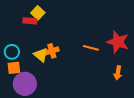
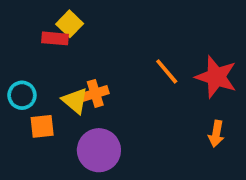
orange line: (91, 48) -> (167, 71), moved, turned 35
orange square: (14, 68) -> (42, 126), moved
purple circle: (25, 84) -> (99, 150), moved

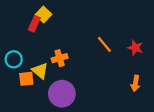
red rectangle: (55, 38) -> (34, 24), turned -70
red star: (216, 77) -> (135, 48), size x0.6
yellow triangle: (75, 101) -> (40, 71), moved

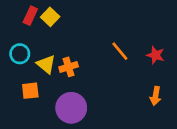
red rectangle: (34, 24) -> (30, 16), moved
cyan circle: (14, 59) -> (20, 54), moved
yellow triangle: (40, 71) -> (46, 64), moved

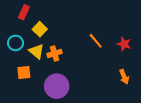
yellow square: (50, 17) -> (40, 29), moved
orange arrow: (156, 96) -> (124, 77), turned -32

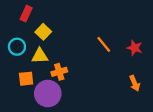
yellow triangle: (37, 51) -> (40, 56), turned -42
orange cross: (55, 53) -> (59, 72), moved
purple circle: (57, 86) -> (48, 94), moved

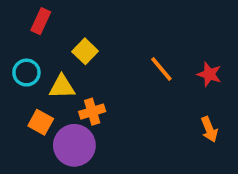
yellow square: (43, 32) -> (85, 51), moved
orange square: (26, 79) -> (41, 122), turned 35

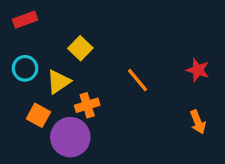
red rectangle: (41, 21) -> (25, 20), moved, turned 45
orange line: (161, 69) -> (137, 80), moved
yellow triangle: (62, 87) -> (59, 82), turned -32

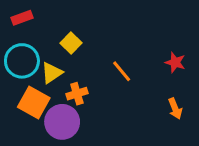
cyan circle: (25, 68) -> (22, 61), size x1.5
orange square: (38, 115) -> (34, 103), size x1.5

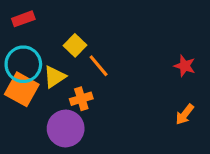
orange line: (122, 71) -> (99, 66), moved
orange square: (34, 103) -> (22, 89), moved
orange arrow: (175, 109) -> (185, 114), turned 60

